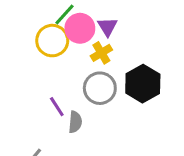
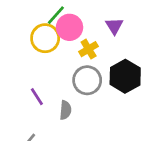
purple triangle: (108, 27) -> (114, 26), moved
purple line: (57, 107) -> (37, 97), moved

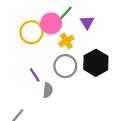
green line: (56, 15) -> (65, 14), moved
purple line: (37, 97) -> (35, 75), moved

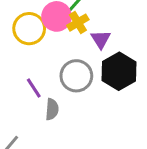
purple triangle: (87, 22) -> (101, 39), moved
yellow cross: (66, 41) -> (78, 23), moved

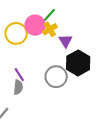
gray circle: (76, 76) -> (56, 77), moved
gray semicircle: (52, 109) -> (18, 87), moved

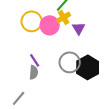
pink circle: (35, 25) -> (50, 25), moved
black hexagon: (78, 63) -> (88, 67), moved

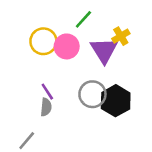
yellow cross: (64, 17) -> (121, 36), moved
purple triangle: (79, 28) -> (104, 50), size x1.6

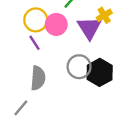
purple line: (47, 92) -> (35, 43), moved
gray semicircle: (46, 107) -> (38, 78), size x1.5

